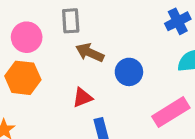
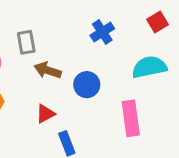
blue cross: (178, 21) -> (102, 32), moved
pink rectangle: (171, 112) -> (131, 118), turned -60

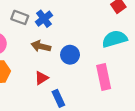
blue cross: (102, 32) -> (44, 19), moved
gray rectangle: (26, 42) -> (20, 17), moved, turned -56

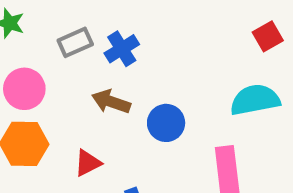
gray rectangle: (20, 17) -> (75, 42), turned -49
red triangle: (41, 78) -> (88, 163), moved

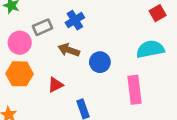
gray rectangle: (75, 42) -> (42, 27), moved

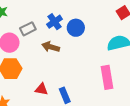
blue circle: (100, 62) -> (76, 28), moved
red triangle: (55, 85) -> (41, 89), moved, turned 40

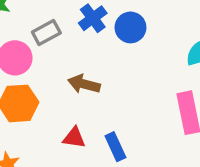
brown arrow: (51, 47) -> (84, 84), moved

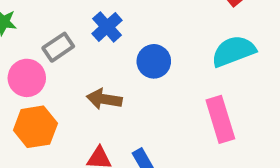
blue circle: (130, 27) -> (154, 61), moved

